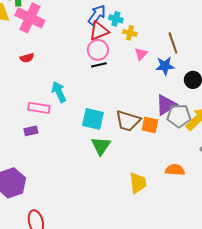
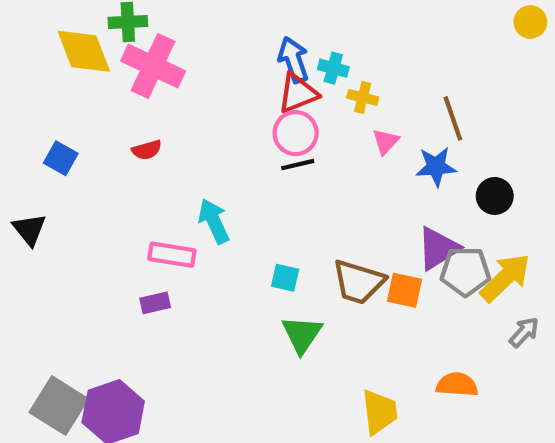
blue arrow: (97, 15) -> (293, 60), turned -55
cyan square: (93, 119) -> (285, 278), size x0.6

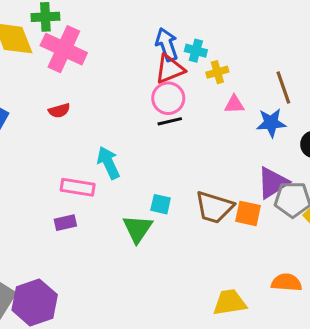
yellow cross: (363, 97) -> (217, 72), turned -30
pink triangle: (386, 141) -> (234, 104), turned 45
green triangle: (302, 334) -> (138, 229), moved
yellow trapezoid: (379, 412) -> (230, 302), turned -92

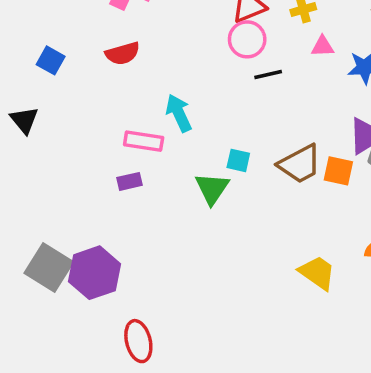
red semicircle: (59, 111) -> (123, 53), size x1.4
black line: (170, 121) -> (268, 74), moved
brown trapezoid: (214, 207) -> (300, 164), turned -45
yellow trapezoid: (230, 302) -> (317, 273), turned 44

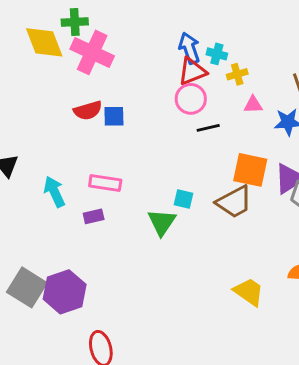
blue square: (51, 60) -> (114, 116), moved, turned -30
cyan arrow: (179, 113) -> (54, 192), moved
orange square: (338, 171) -> (250, 170), moved, size x1.4

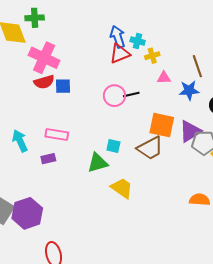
pink cross: (92, 52) -> (44, 58), moved
pink circle: (191, 99) -> (114, 96), moved
green triangle: (162, 222) -> (98, 163), turned 40
yellow trapezoid: (249, 292) -> (122, 188), moved

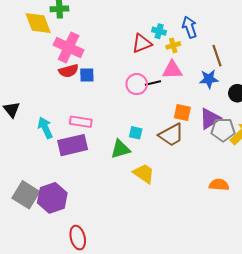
blue arrow: (118, 37) -> (190, 27), moved
pink triangle: (164, 78) -> (172, 70), moved, size x1.5
orange square: (162, 125) -> (182, 113), size x0.7
purple rectangle: (48, 159) -> (73, 145), size x2.0

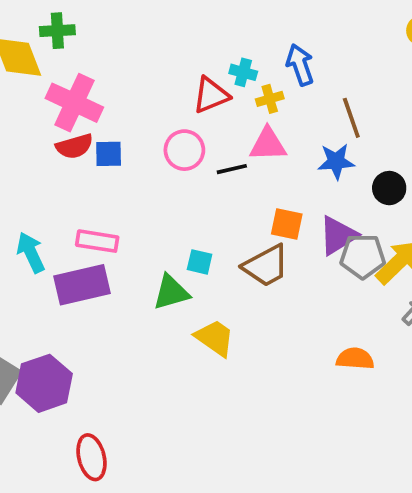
pink circle: (137, 84) -> (184, 150), moved

